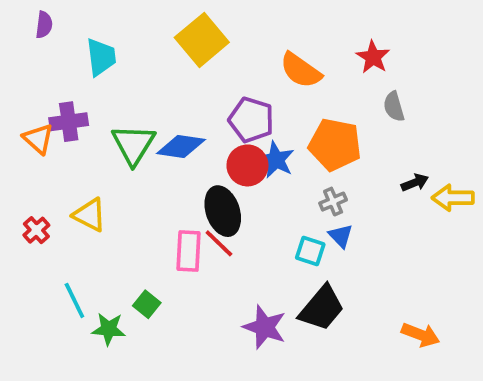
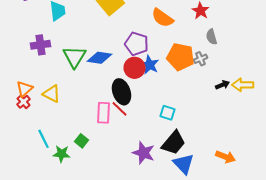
orange triangle: (38, 139) -> (24, 89), moved, turned 36
black arrow: (415, 183) -> (222, 85), moved
gray cross: (333, 202) -> (200, 59), moved
blue triangle: (341, 236) -> (184, 164), moved, size x1.6

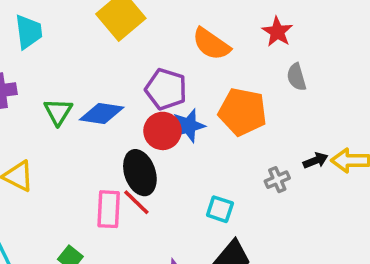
green triangle: (74, 57) -> (58, 112), size x0.7
gray cross: (200, 59) -> (277, 180), moved
blue star: (150, 65) -> (189, 126), turned 30

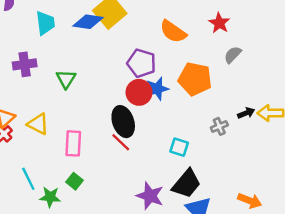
gray semicircle: (296, 77) -> (233, 55), turned 60
blue diamond: (102, 114) -> (88, 22), moved
pink rectangle: (109, 209) -> (73, 143), moved

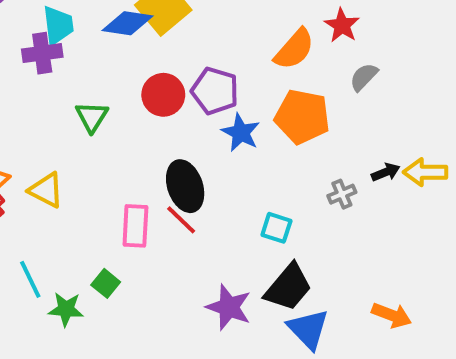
orange semicircle: (173, 32) -> (294, 49), moved, turned -84
purple cross: (25, 64) -> (42, 53), moved
blue star: (157, 89) -> (241, 133), turned -30
red circle: (139, 92) -> (163, 95), moved
pink rectangle: (73, 143) -> (135, 226), moved

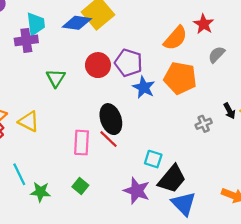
black arrow: (386, 172) -> (229, 111), turned 84
cyan square: (276, 228) -> (153, 159), moved
green square: (106, 283) -> (80, 186), moved

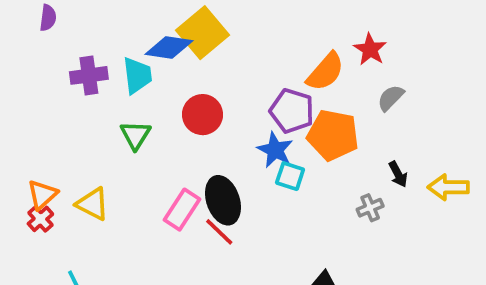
cyan trapezoid: (36, 24) -> (137, 75), moved
purple pentagon: (128, 63) -> (292, 111), moved
black arrow: (229, 111) -> (398, 174), moved
pink rectangle: (82, 143) -> (182, 210), moved, turned 30
cyan square: (153, 159) -> (290, 176), moved

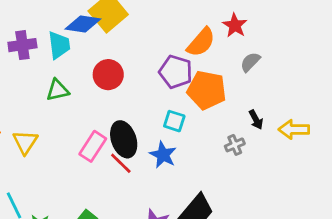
green triangle: (135, 135) -> (58, 90), turned 45
blue star: (275, 150) -> (163, 155), moved
yellow triangle: (93, 204) -> (25, 142), turned 36

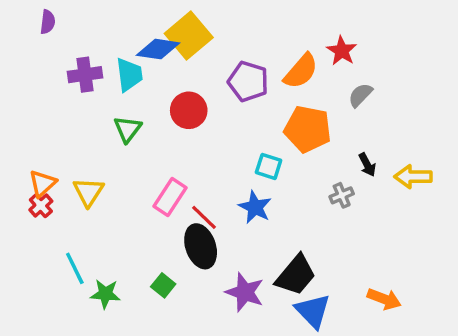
purple pentagon: (176, 72) -> (248, 81), moved
green triangle: (58, 90) -> (127, 129), turned -40
black ellipse: (124, 139) -> (201, 246), moved

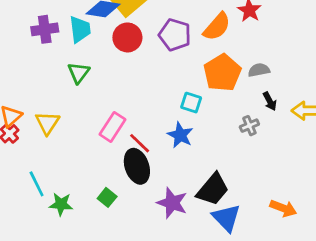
gray semicircle: (360, 95) -> (259, 70), moved, turned 35
red circle: (189, 110) -> (127, 37), moved
orange pentagon: (308, 129) -> (222, 73), turned 30

